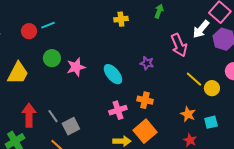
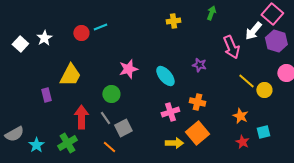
green circle: (52, 58) -> (111, 94), moved
cyan square: (211, 122) -> (263, 132), moved

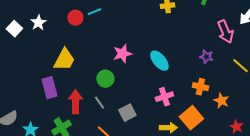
purple star: (199, 65) -> (206, 57), moved
purple rectangle: (46, 95) -> (49, 88), moved, size x1.5
orange cross: (197, 102) -> (200, 87), moved
orange star: (240, 116) -> (221, 101), moved
gray square: (123, 128) -> (127, 113), moved

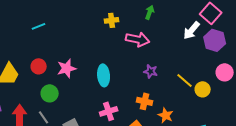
red circle: (75, 18) -> (39, 66), moved
pink arrow: (225, 32) -> (138, 39), moved, turned -55
cyan ellipse: (159, 61) -> (104, 75), turned 35

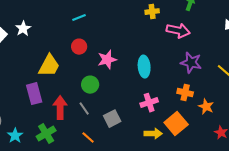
red circle: (39, 66) -> (79, 47), moved
purple star: (151, 71) -> (191, 63), size x1.5

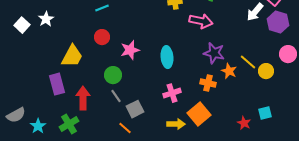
orange star: (206, 107) -> (229, 71), moved
gray line: (84, 109) -> (116, 96), moved
orange line: (88, 138) -> (125, 128), moved

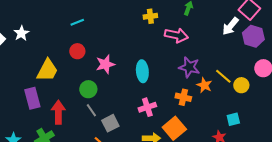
cyan square: (265, 113) -> (233, 119), moved

